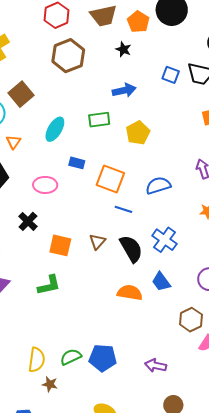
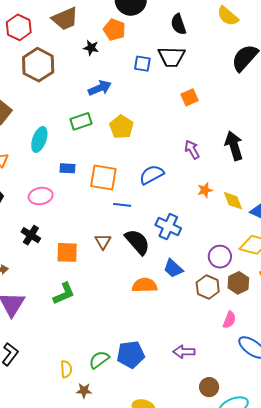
orange pentagon: (138, 22) -> (114, 30), moved
brown hexagon: (191, 320) -> (208, 287), moved
yellow semicircle: (37, 360) -> (66, 369), size x0.7

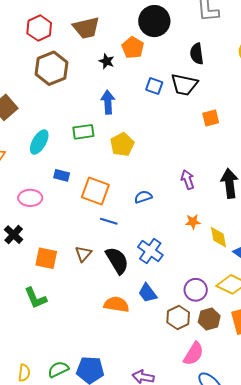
blue arrow: (100, 88) -> (108, 102), turned -80
orange square: (189, 97) -> (211, 118), moved
blue semicircle: (152, 175) -> (143, 197), size x0.7
green L-shape: (64, 294) -> (35, 298), turned 80
pink semicircle: (229, 320) -> (194, 354), size x1.4

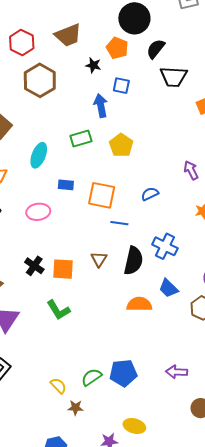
black semicircle: (197, 54) -> (156, 49), moved, turned 55
blue square: (154, 86) -> (121, 86), moved
black cross: (14, 235) -> (34, 266), moved
black semicircle: (117, 260) -> (134, 261), turned 52
yellow semicircle: (24, 373) -> (58, 386), turned -42

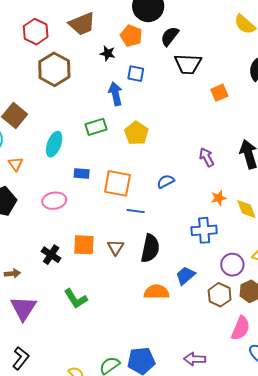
blue cross: (165, 246) -> (204, 230), moved, turned -30
orange square: (63, 269) -> (84, 245), moved
blue trapezoid: (168, 288) -> (185, 276), turned 95

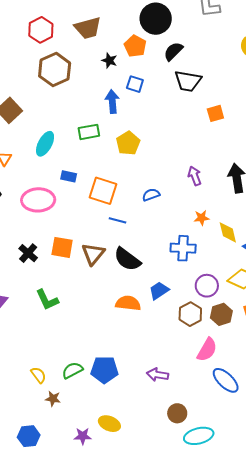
pink ellipse: (54, 201) -> (38, 200), size x1.4
brown triangle: (116, 247) -> (93, 254), size x1.4
black semicircle: (150, 248) -> (127, 259), turned 108

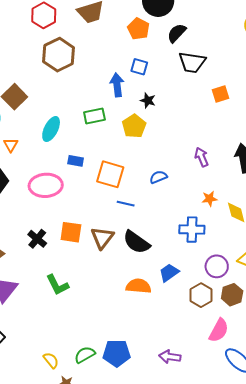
black star: (109, 61) -> (148, 100), moved

